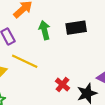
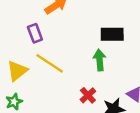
green arrow: (44, 30) -> (100, 60), moved

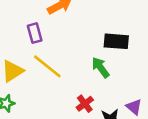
green arrow: (100, 60) -> (101, 67), turned -36

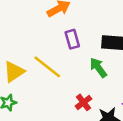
purple rectangle: (35, 33) -> (72, 39), moved

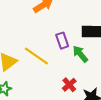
purple rectangle: (72, 39) -> (62, 41), moved

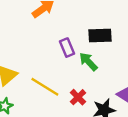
yellow line: (36, 56) -> (45, 87), moved

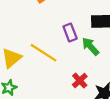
yellow line: (45, 87) -> (44, 53), moved

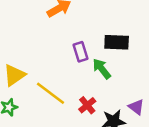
yellow line: (44, 53) -> (50, 93), moved

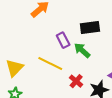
yellow line: (50, 93) -> (50, 63), moved

